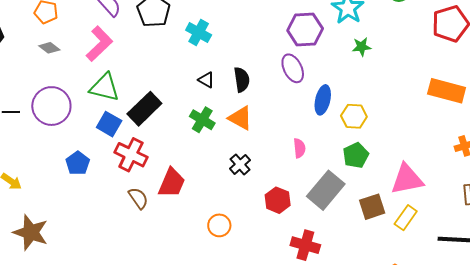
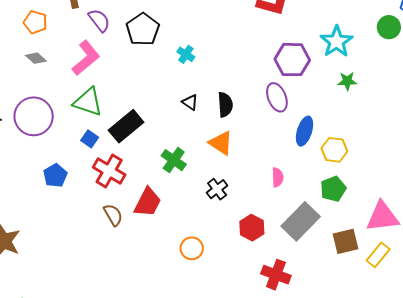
cyan cross: (199, 33) -> (186, 54), size x0.7
green cross: (202, 120) -> (174, 160), moved
blue square: (109, 124) -> (90, 139), size x0.7

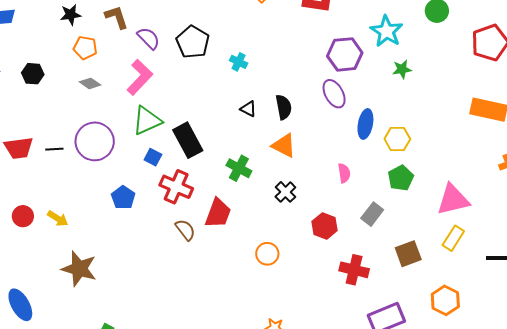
green triangle: (88, 102) -> (147, 121), turned -36
black rectangle: (126, 126) -> (188, 140), turned -72
gray rectangle: (301, 221) -> (372, 214), size x0.6
brown square: (346, 241) -> (408, 254), moved

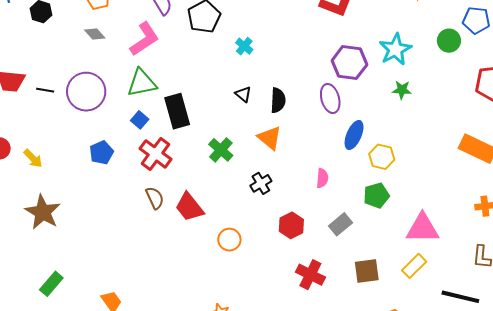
red trapezoid: (218, 213) -> (189, 207), moved, turned 108

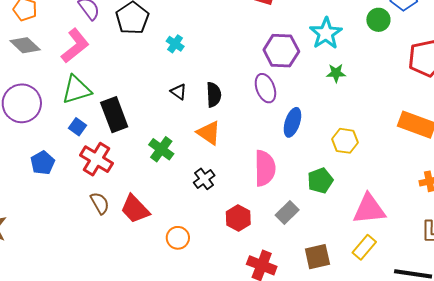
gray diamond: (95, 34) -> (25, 45), size x1.4
yellow hexagon: (382, 157) -> (345, 141), moved
pink semicircle: (322, 178) -> (265, 168), size x1.8

